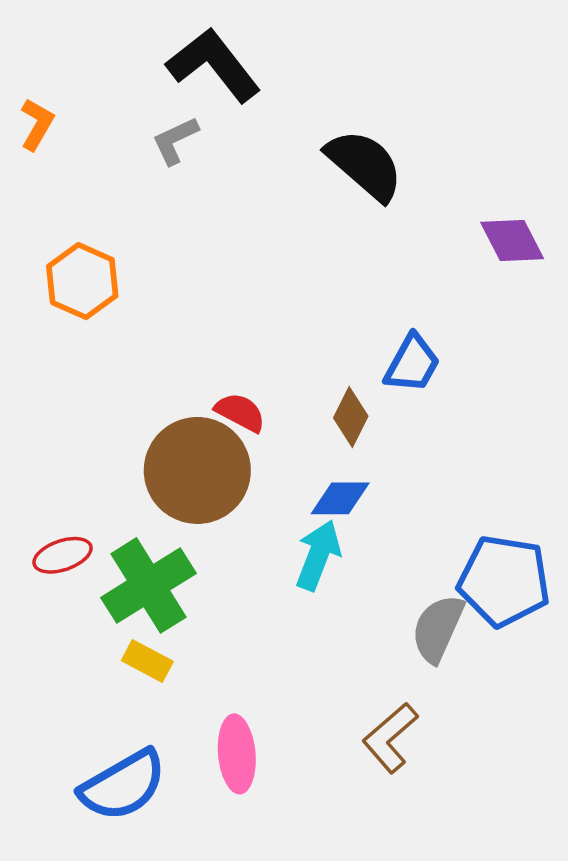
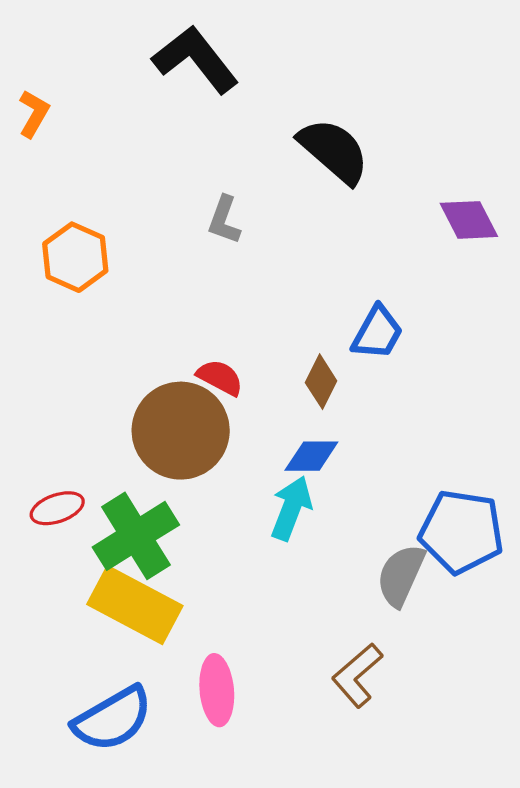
gray L-shape: (175, 141) -> (224, 220), moved, turned -45
yellow rectangle: (147, 661) -> (135, 605), size x2.0

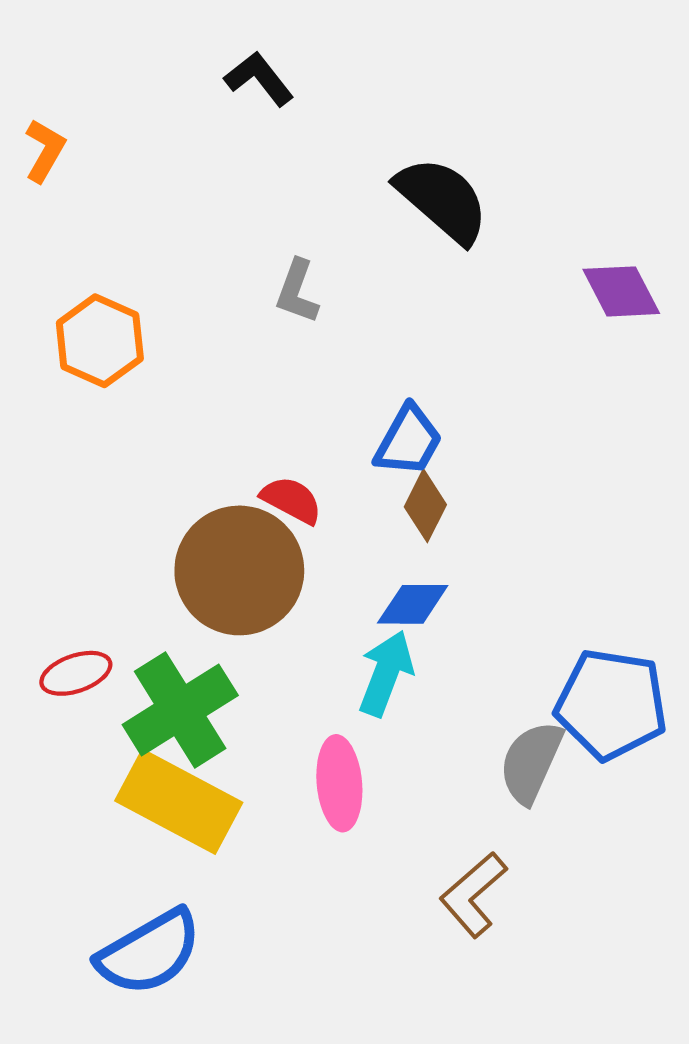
black L-shape: (196, 59) -> (259, 79), size x0.6
blue trapezoid: (377, 333) -> (408, 441), moved
pink ellipse: (217, 690) -> (339, 783), moved

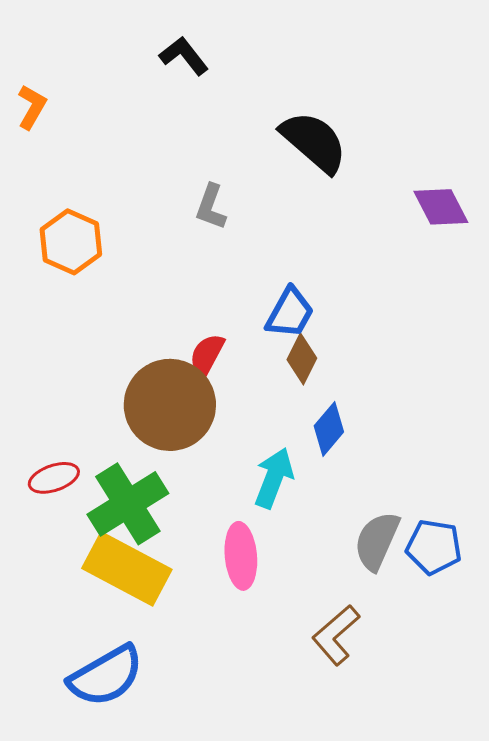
red semicircle: (291, 500) -> (207, 355), turned -90
blue diamond: (413, 604) -> (329, 429), moved, turned -50
blue pentagon: (611, 704) -> (434, 547), moved, size x0.7

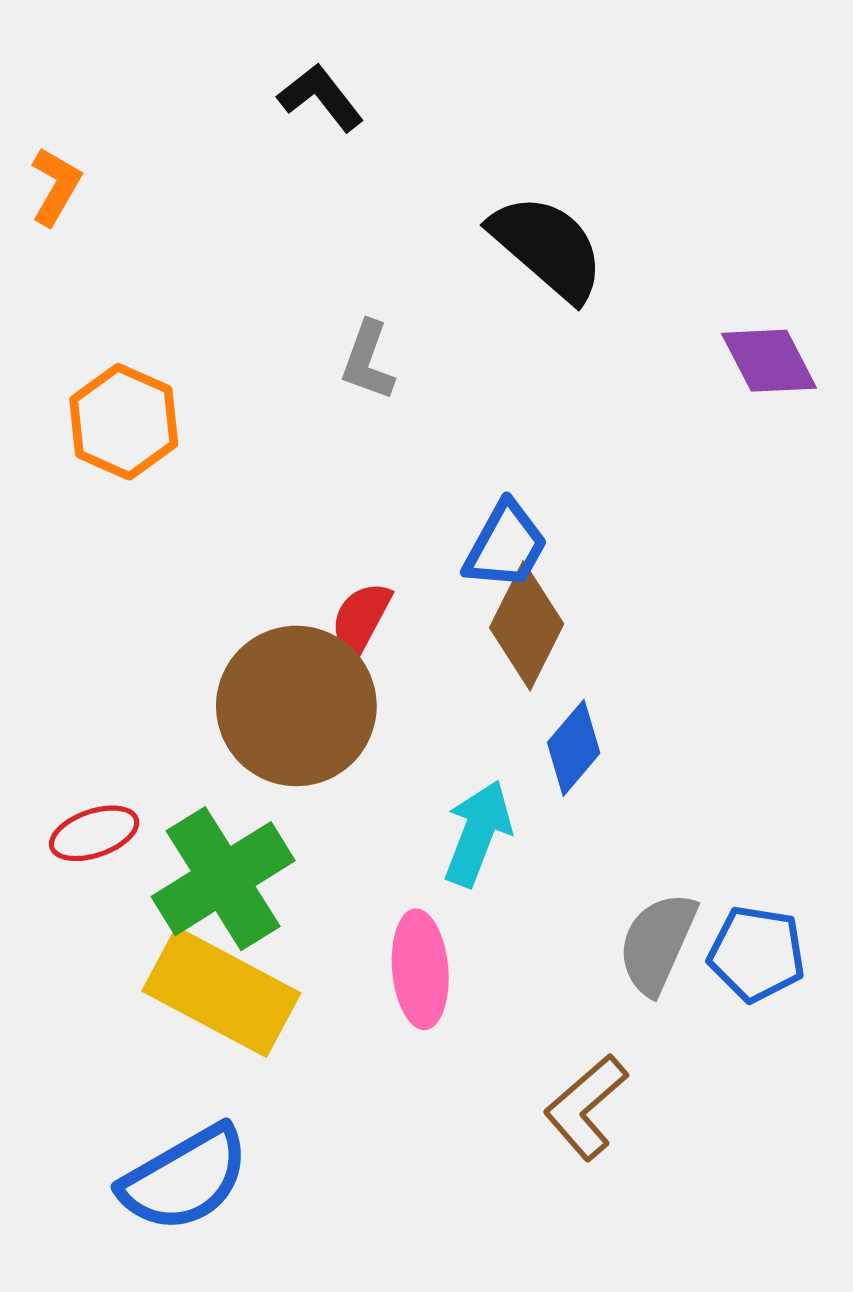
brown diamond: (302, 359) -> (527, 626), size x1.4

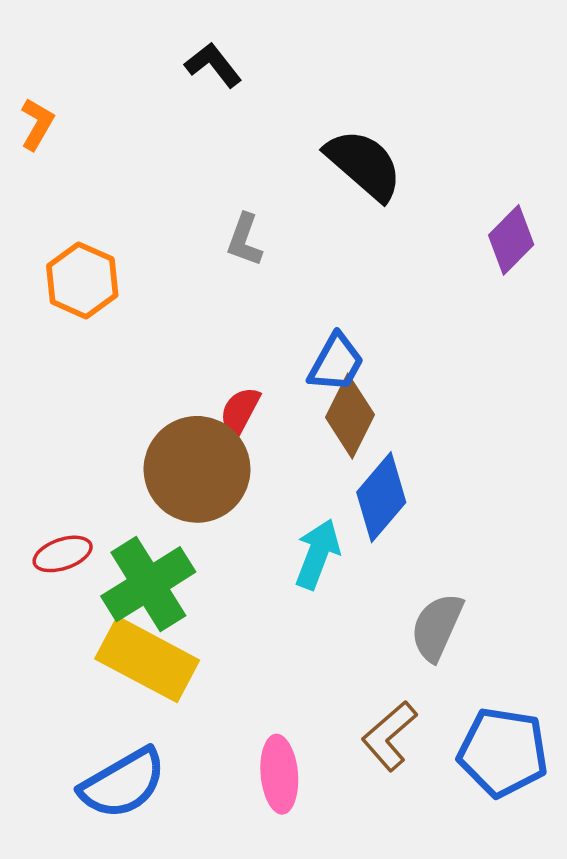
purple diamond: (769, 361) -> (511, 240), turned 72
blue diamond: (574, 748) -> (381, 497), size x1.4
blue pentagon: (757, 954) -> (503, 752), moved, size x1.4
pink ellipse: (420, 969) -> (279, 774), moved

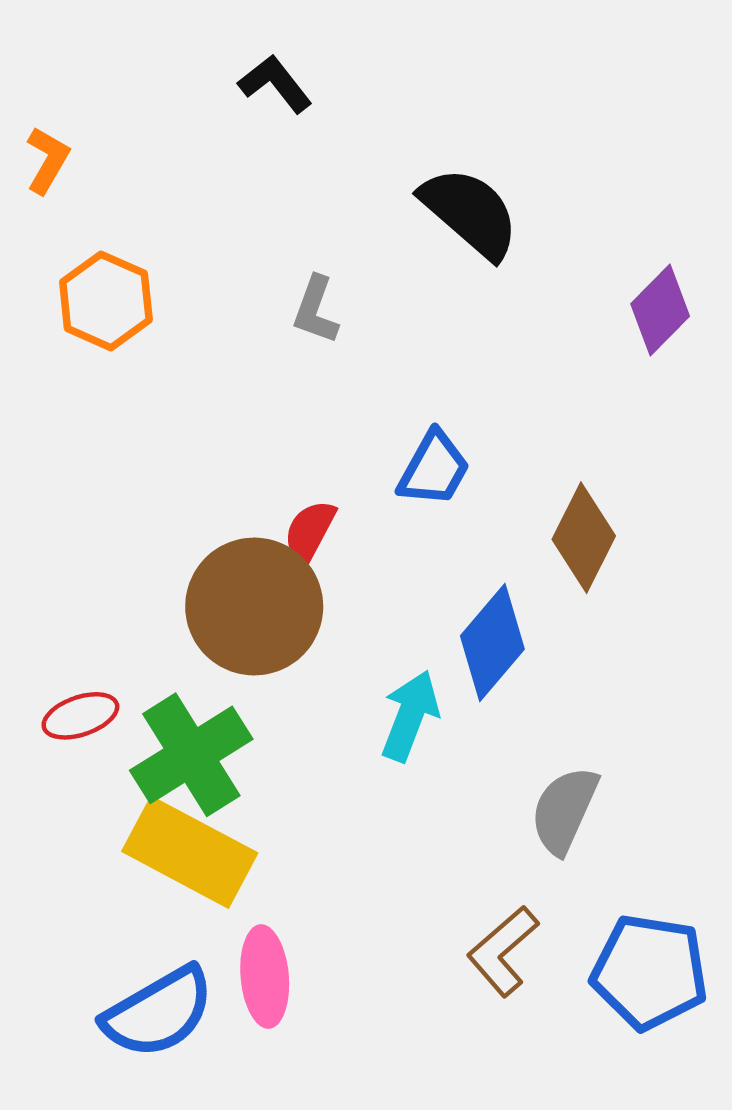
orange hexagon: (82, 280) -> (106, 301), moved
brown diamond: (350, 416) -> (584, 538), moved
pink ellipse: (279, 774) -> (265, 976), moved

